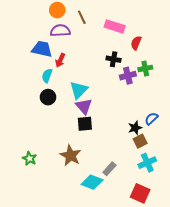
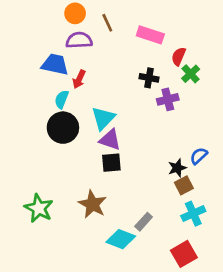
green cross: (145, 68) -> (191, 74), moved, turned -32
black circle: (48, 97) -> (63, 128), size x1.5
purple triangle: (84, 106) -> (110, 140), turned -30
green star: (30, 159) -> (39, 208), size x1.5
red square: (140, 193) -> (184, 254), turned 36

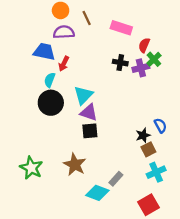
purple cross: (168, 99) -> (141, 68), moved
blue semicircle: (199, 156) -> (160, 126), turned 104

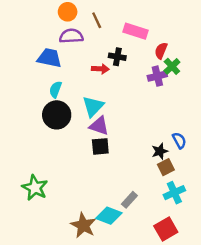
black cross: (120, 63) -> (117, 57), moved
red arrow: (64, 64) -> (100, 69), moved, turned -112
brown star: (75, 165) -> (83, 225), moved

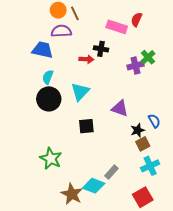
brown line: (97, 20) -> (75, 13), moved
red semicircle: (161, 51) -> (137, 20), moved
purple triangle: (99, 126) -> (120, 108), moved
green star: (35, 188) -> (51, 159), moved

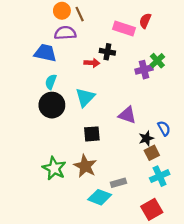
gray rectangle: (111, 172) -> (118, 183), turned 32
brown star: (72, 194) -> (85, 166), moved

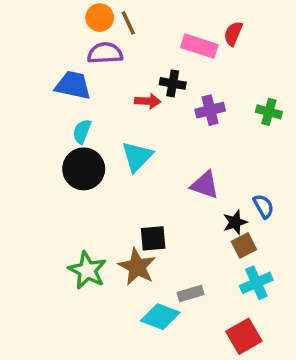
green cross: (157, 61) -> (269, 112), moved, turned -32
purple cross: (144, 70) -> (210, 110), moved
black square: (92, 134) -> (153, 238), moved

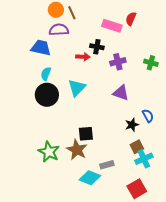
purple triangle: (205, 185) -> (121, 93), moved
brown square: (244, 245) -> (137, 147), moved

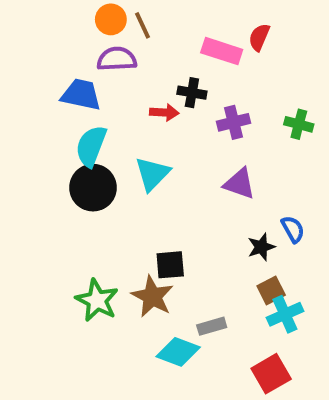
cyan semicircle: (46, 74) -> (91, 146), size x1.5

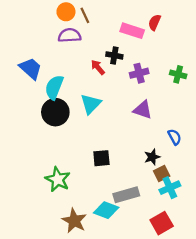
blue trapezoid: (81, 95) -> (31, 68), moved, turned 30
red arrow: (164, 112) -> (98, 67), turned -133
black star: (261, 247) -> (152, 157), moved
brown star: (152, 296) -> (74, 221), moved
gray rectangle: (212, 326) -> (126, 195), size x1.5

